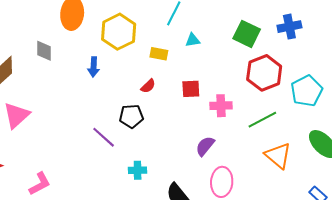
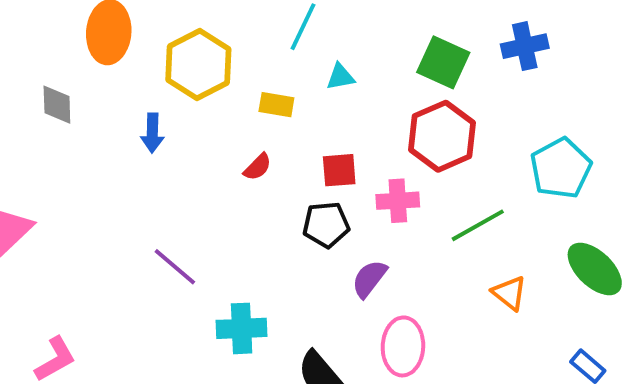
red hexagon: (264, 73) -> (442, 136), moved
black pentagon: (131, 116) -> (326, 225), moved
orange triangle: (278, 155) -> (509, 293), size x0.7
cyan cross: (138, 170) -> (242, 328), size x1.4

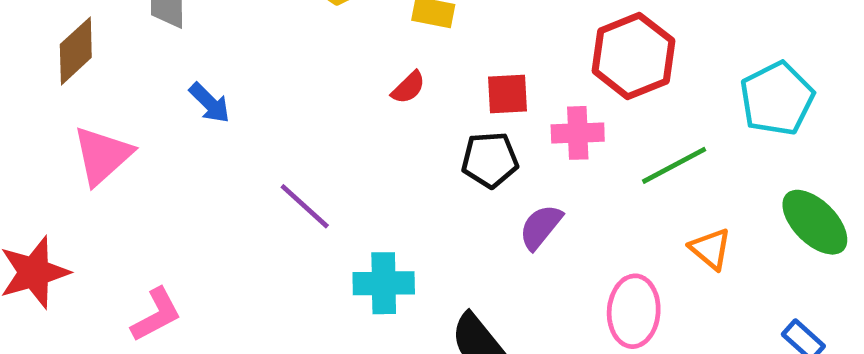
blue arrow: (152, 133) -> (210, 103), moved, turned -48
pink ellipse: (403, 346) -> (634, 311), moved

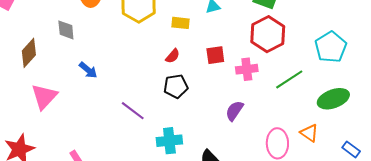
black pentagon: (490, 160) -> (176, 86), moved
green ellipse: (815, 222) -> (333, 99), moved, turned -60
orange triangle: (710, 249) -> (309, 133), moved

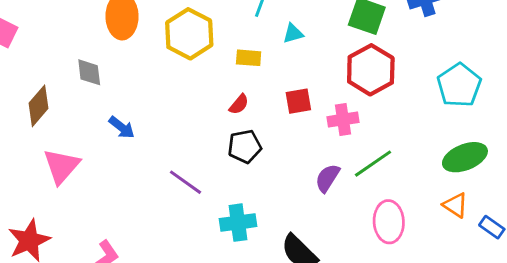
green line: (289, 79) -> (373, 164), moved
orange triangle: (309, 133) -> (455, 205), moved

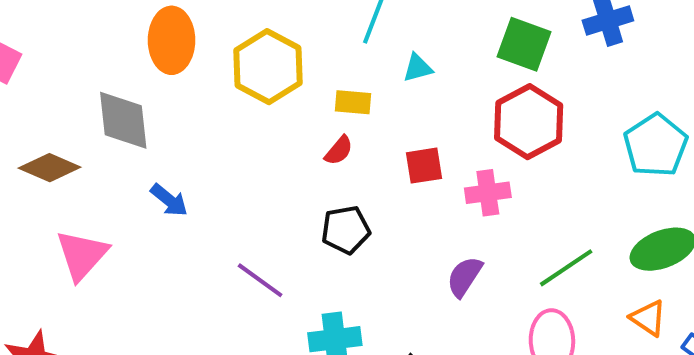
gray diamond: (89, 72) -> (123, 120), size x1.5
red semicircle: (239, 104) -> (339, 151), moved
brown diamond: (38, 106) -> (50, 168), turned 72
green line: (373, 164) -> (566, 268), moved

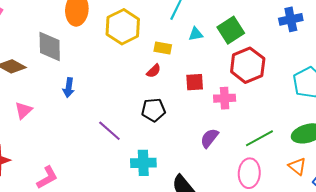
green square: (524, 44) -> (231, 30), moved, turned 32
blue arrow: (169, 200) -> (69, 88), turned 54
pink triangle: (82, 255) -> (23, 110), size x0.7

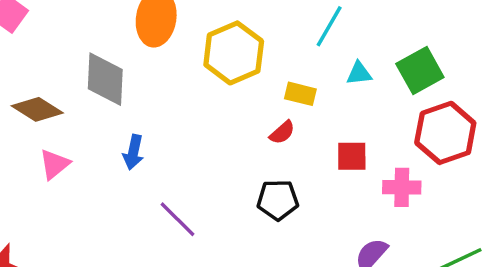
pink triangle: (23, 110) -> (54, 164), moved
purple line: (109, 131) -> (177, 219), moved

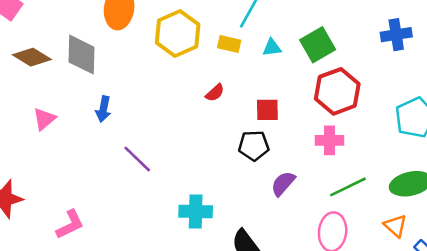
yellow rectangle: (300, 94) -> (229, 44), moved
brown diamond: (37, 109) -> (32, 57), moved
pink cross: (402, 187) -> (330, 140), moved
black pentagon: (278, 200) -> (254, 146), moved

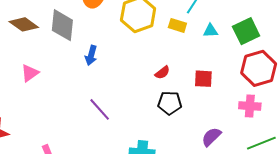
red semicircle: (215, 93) -> (162, 73), moved
blue arrow: (103, 109) -> (91, 55), moved
black pentagon: (254, 146) -> (170, 103), moved

